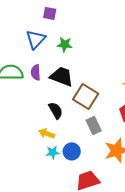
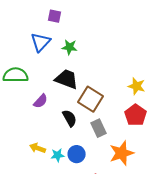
purple semicircle: (36, 72) -> (41, 101), moved, turned -133
black semicircle: (56, 110) -> (70, 118), moved
yellow arrow: (47, 133) -> (38, 148), moved

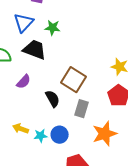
black trapezoid: (67, 79) -> (35, 50), moved
gray rectangle: (99, 128) -> (82, 109), turned 42

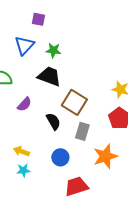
black trapezoid: (35, 50) -> (49, 76), moved
cyan star: (41, 136) -> (23, 170), moved

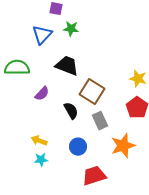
green star: (53, 50) -> (71, 29), moved
gray rectangle: (82, 131) -> (100, 121), turned -42

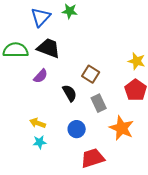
black trapezoid: (67, 66) -> (49, 48), moved
brown square: (92, 92) -> (91, 74), size x0.7
orange star: (123, 146) -> (122, 128), turned -30

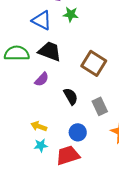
blue triangle: (41, 17) -> (42, 20), turned -45
brown square: (91, 74) -> (94, 63), moved, size x1.4
red trapezoid: (93, 158) -> (68, 155), moved

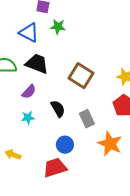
yellow arrow: (39, 126) -> (13, 155), moved
cyan star: (41, 145) -> (28, 118), moved

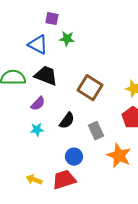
black semicircle: (58, 109) -> (67, 121), turned 66
yellow arrow: (13, 155) -> (34, 180), moved

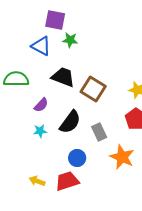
purple square: (52, 19) -> (55, 20), size x1.5
black trapezoid: (46, 76) -> (63, 77), moved
black semicircle: (67, 121) -> (70, 122), size x1.4

